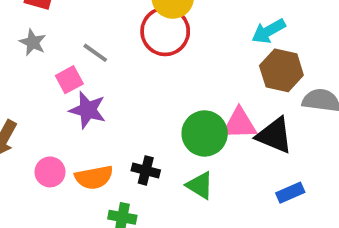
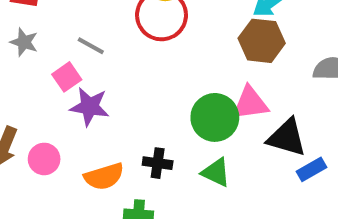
brown hexagon: (281, 70) -> (262, 41), moved
black triangle: (274, 135) -> (287, 138), moved
pink circle: (50, 172) -> (44, 159), moved

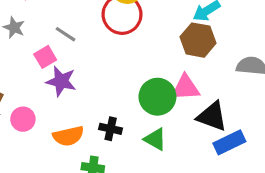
blue rectangle: (312, 169) -> (229, 142), size x1.4

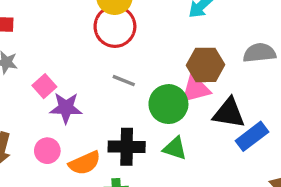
gray line: (66, 34) -> (124, 81), moved
brown hexagon: (198, 40) -> (206, 65), moved
pink circle: (23, 119) -> (47, 151), moved
black cross: (111, 129) -> (127, 147), size x1.5

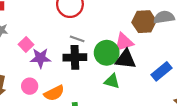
brown hexagon: (206, 65) -> (144, 22), moved
black triangle: (229, 113) -> (126, 59), moved
black cross: (127, 147) -> (75, 57), moved

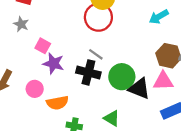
pink triangle: (124, 42) -> (163, 81), moved
pink square: (26, 45) -> (43, 46), turned -32
green triangle: (112, 81) -> (112, 118), moved

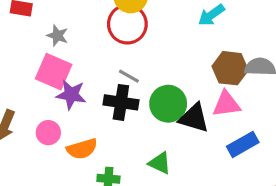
gray star: (21, 24) -> (57, 36), moved
pink square: (43, 46) -> (54, 72), size x1.6

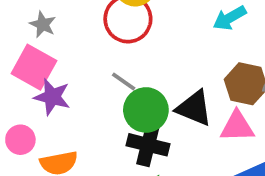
black cross: (121, 102) -> (148, 145), moved
green circle: (168, 104) -> (146, 110), moved
black triangle: (194, 118) -> (194, 108), moved

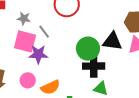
gray line: (124, 81) -> (44, 32), moved, turned 32

